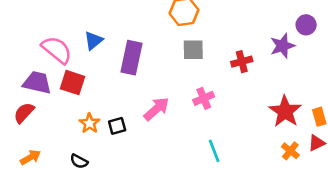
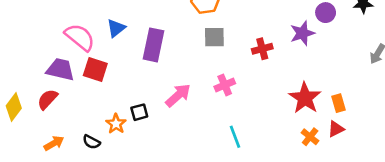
orange star: (90, 123) -> (116, 124), moved
black semicircle: (79, 161) -> (91, 142), moved

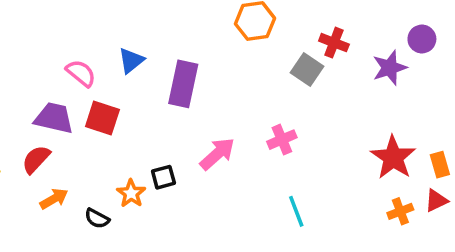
pink semicircle: (80, 37) -> (81, 73), size x0.7
gray square: (214, 37) -> (307, 70), moved, turned 35
red cross: (262, 49) -> (334, 43), moved, turned 36
orange cross: (310, 137) -> (400, 211), turned 30
orange arrow: (54, 143) -> (54, 199), moved

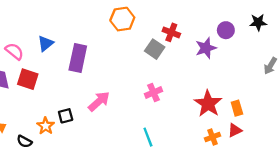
pink cross: (282, 140) -> (154, 92), moved

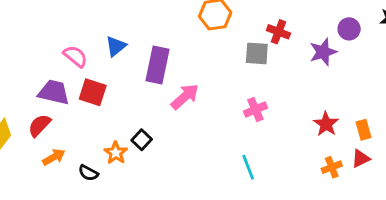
gray square: (155, 49) -> (257, 53), turned -30
pink arrow: (99, 101) -> (185, 97), moved
red star: (208, 104) -> (326, 124), size x0.7
black square: (66, 116) -> (142, 140), turned -32

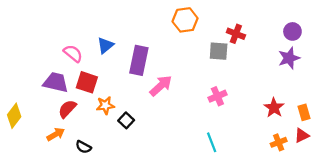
purple star: (323, 52) -> (289, 58), moved
red semicircle: (39, 125) -> (67, 109), moved
orange star: (116, 153) -> (105, 105), moved, turned 30

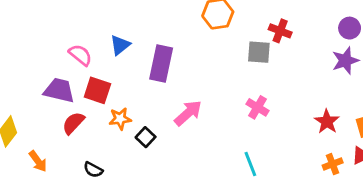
pink arrow: (161, 86) -> (188, 113), moved
pink cross: (217, 96) -> (257, 107), turned -36
orange arrow: (56, 134) -> (38, 161), moved, turned 84

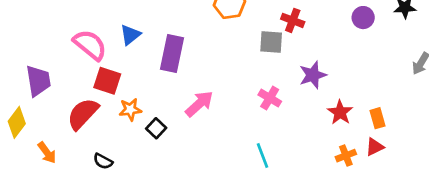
pink semicircle: (80, 55) -> (90, 45), size x1.4
purple star: (345, 61) -> (313, 75), moved
purple trapezoid: (59, 90) -> (38, 81), moved, turned 68
red semicircle: (73, 123) -> (83, 114), size x1.4

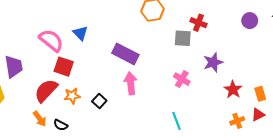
blue triangle: (130, 35) -> (80, 33), turned -35
purple rectangle: (172, 53) -> (125, 54), moved, turned -75
pink arrow: (199, 104) -> (131, 83), turned -55
orange star: (130, 110) -> (72, 96), moved
orange arrow: (47, 153) -> (40, 119), moved

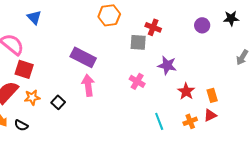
blue triangle: (80, 33) -> (34, 17), moved
purple star: (213, 62) -> (167, 65), turned 30
cyan line: (177, 121) -> (159, 121), moved

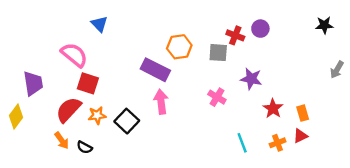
orange hexagon: (109, 15) -> (179, 47), moved
purple circle: (202, 25) -> (260, 29), moved
black square: (58, 102) -> (127, 121), size x1.5

